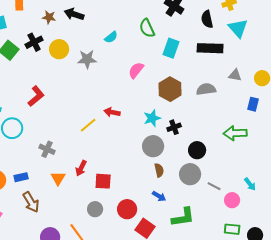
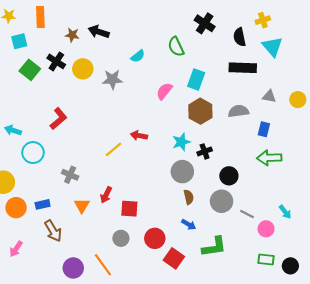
black cross: (34, 42) -> (56, 61), turned -30
cyan rectangle: (171, 48) -> (196, 79), moved
blue rectangle: (253, 104) -> (264, 129), moved

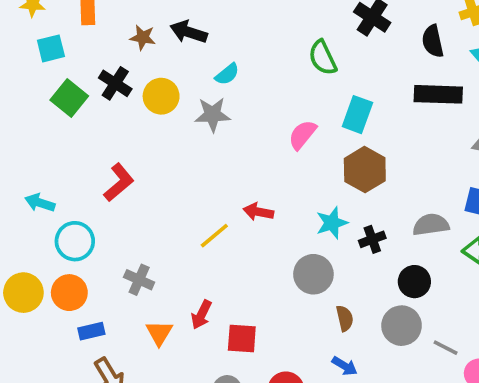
cyan semicircle: (138, 56) -> (227, 74), moved
gray semicircle: (238, 111) -> (431, 225), moved
gray circle: (182, 172) -> (313, 274), moved
orange circle: (16, 208) -> (69, 293), moved

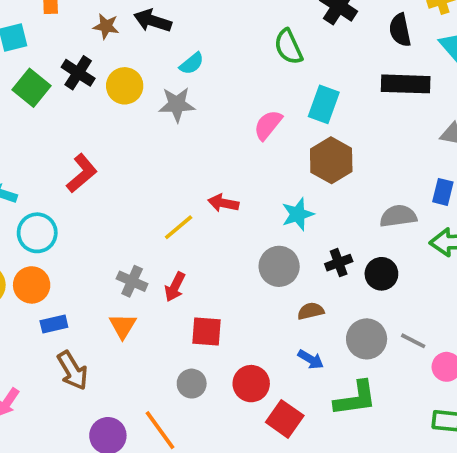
black cross: (372, 239) -> (339, 263), moved
gray cross: (139, 280) -> (132, 281), moved
red arrow: (201, 315) -> (175, 287), moved
brown semicircle: (345, 318) -> (311, 311), turned -90
gray circle: (402, 326) -> (367, 339), moved

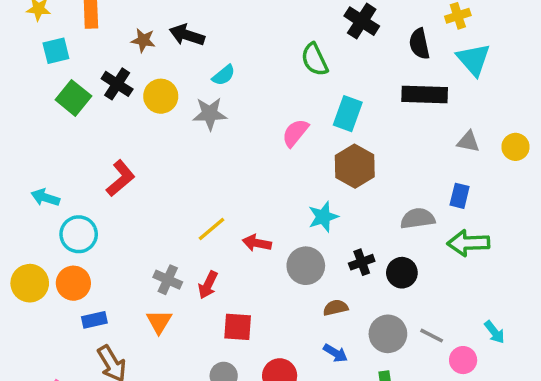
red arrow: (223, 203) -> (257, 243), moved

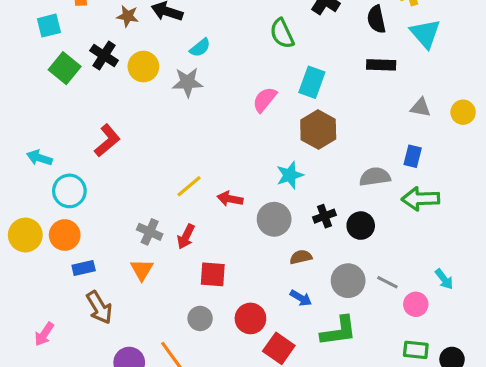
black rectangle: (425, 94) -> (381, 65), size x0.7

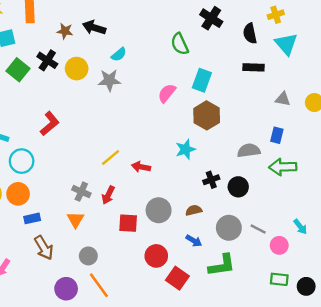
gray circle: (274, 219) -> (159, 210), moved
gray circle: (200, 318) -> (88, 256), moved

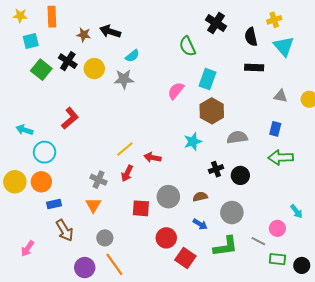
gray semicircle: (249, 151) -> (237, 137), moved
red arrow: (108, 195) -> (127, 173), moved
gray line: (258, 229) -> (258, 241), moved

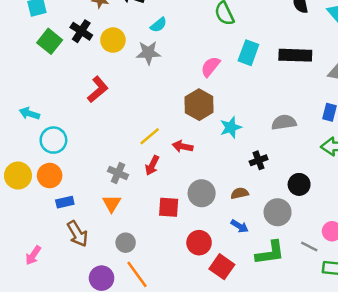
black rectangle: (254, 67) -> (295, 55), moved, size x1.4
brown hexagon: (212, 111) -> (199, 105), moved
red L-shape: (70, 118) -> (98, 89), moved
black circle: (240, 175) -> (299, 184), moved

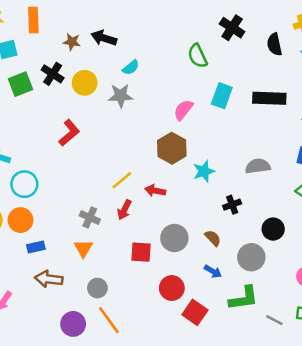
green square: (50, 41) -> (21, 84), turned 30
brown semicircle: (240, 193) -> (213, 238), turned 60
brown arrow: (77, 234) -> (49, 279), turned 128
gray line: (309, 246) -> (274, 320), moved

